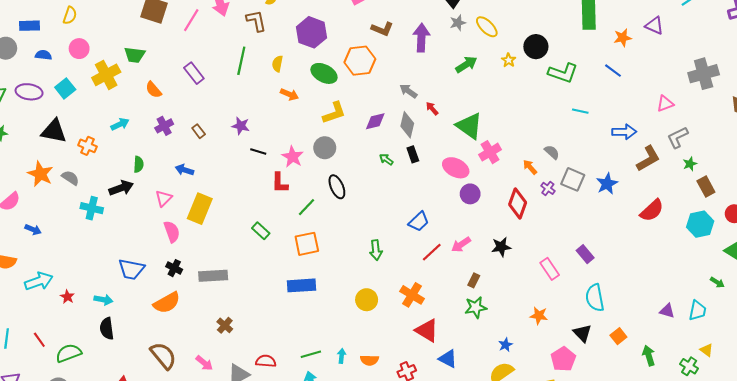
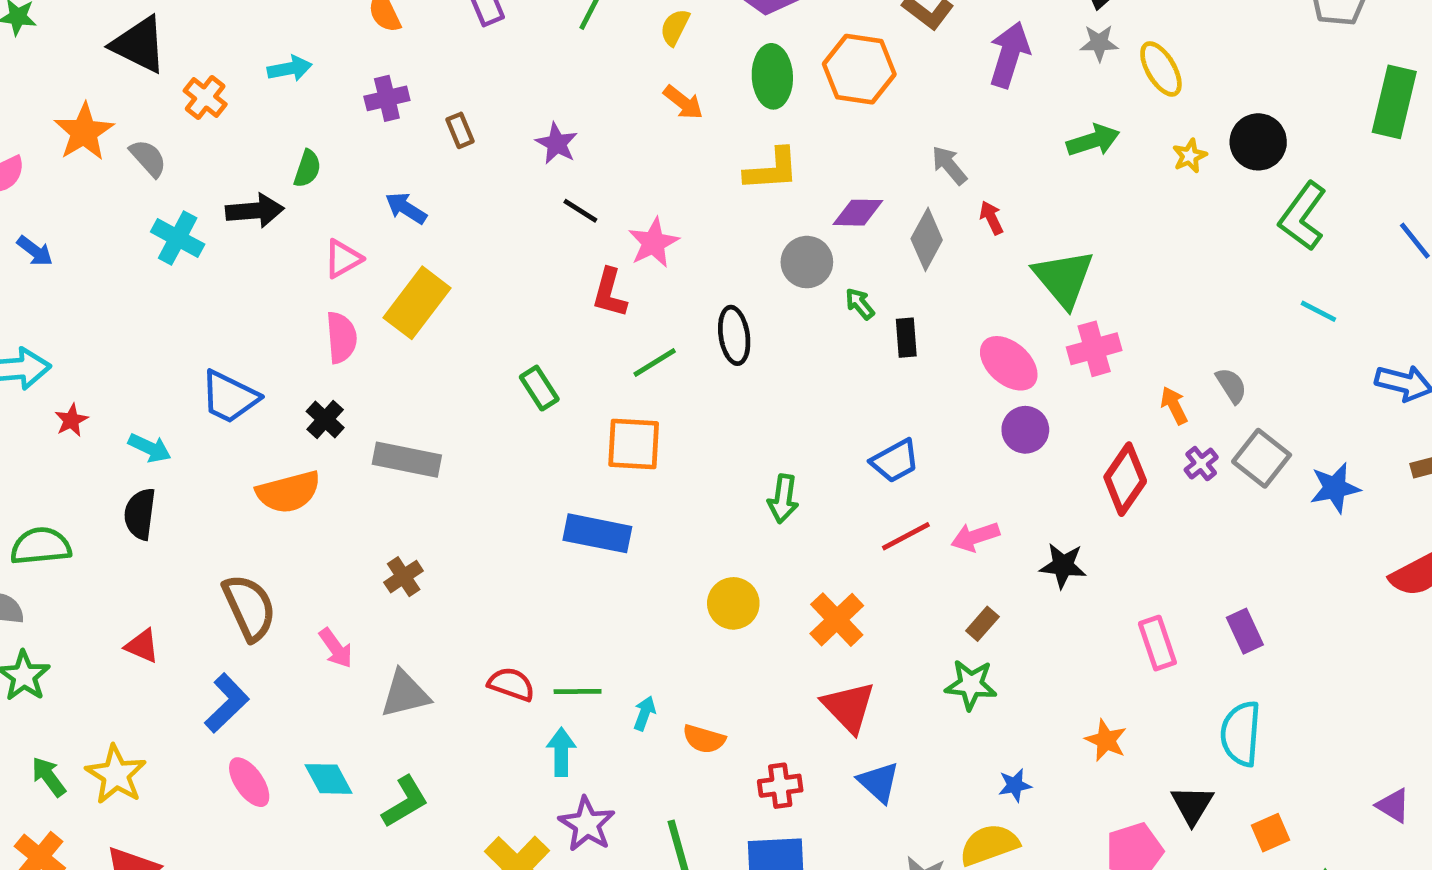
green ellipse: (324, 73) -> (772, 76), turned 45
green L-shape: (563, 73) -> (1303, 216), turned 92
gray circle: (325, 148) -> (807, 262), moved
black rectangle: (413, 154) -> (906, 338), moved
red semicircle: (266, 361) -> (511, 684), moved

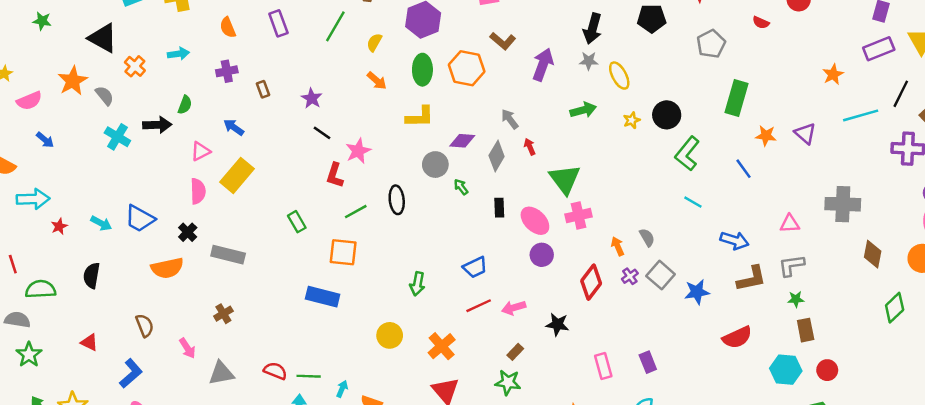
black rectangle: (906, 338) -> (499, 208), moved
cyan arrow: (150, 448) -> (101, 223), moved
brown semicircle: (249, 607) -> (145, 325), size x0.7

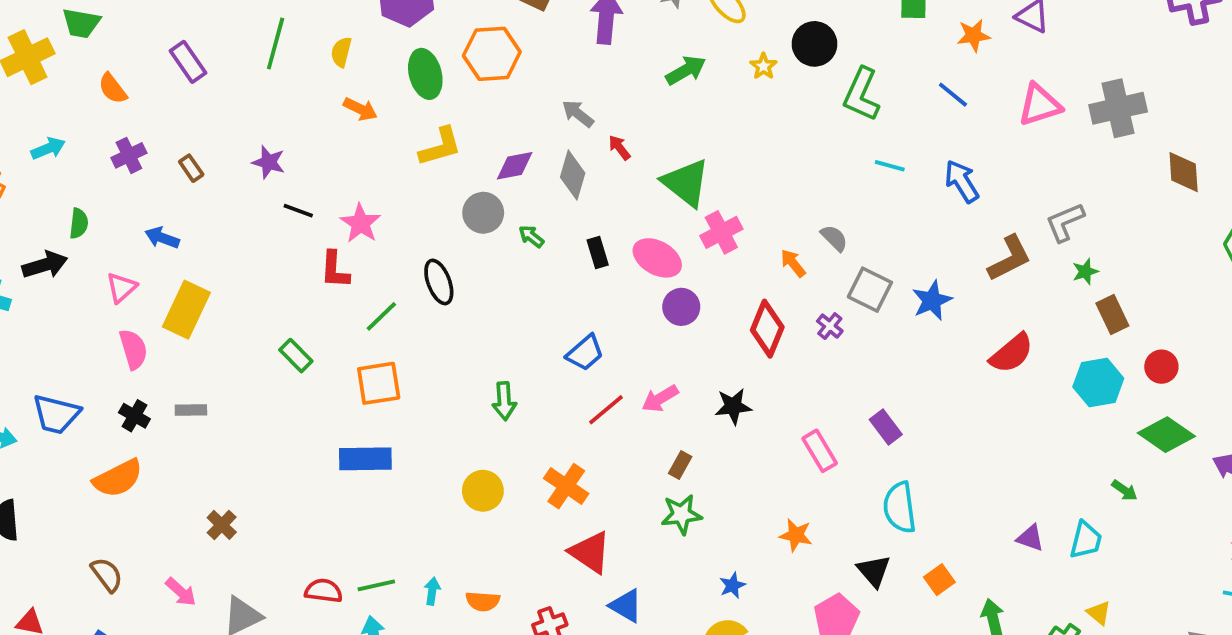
pink triangle: (790, 224) -> (1040, 105), moved, size x1.4
blue arrow: (734, 240) -> (962, 181), moved, turned -124
gray rectangle: (228, 255) -> (191, 410), moved, size x0.6
purple cross: (630, 276) -> (830, 326), moved

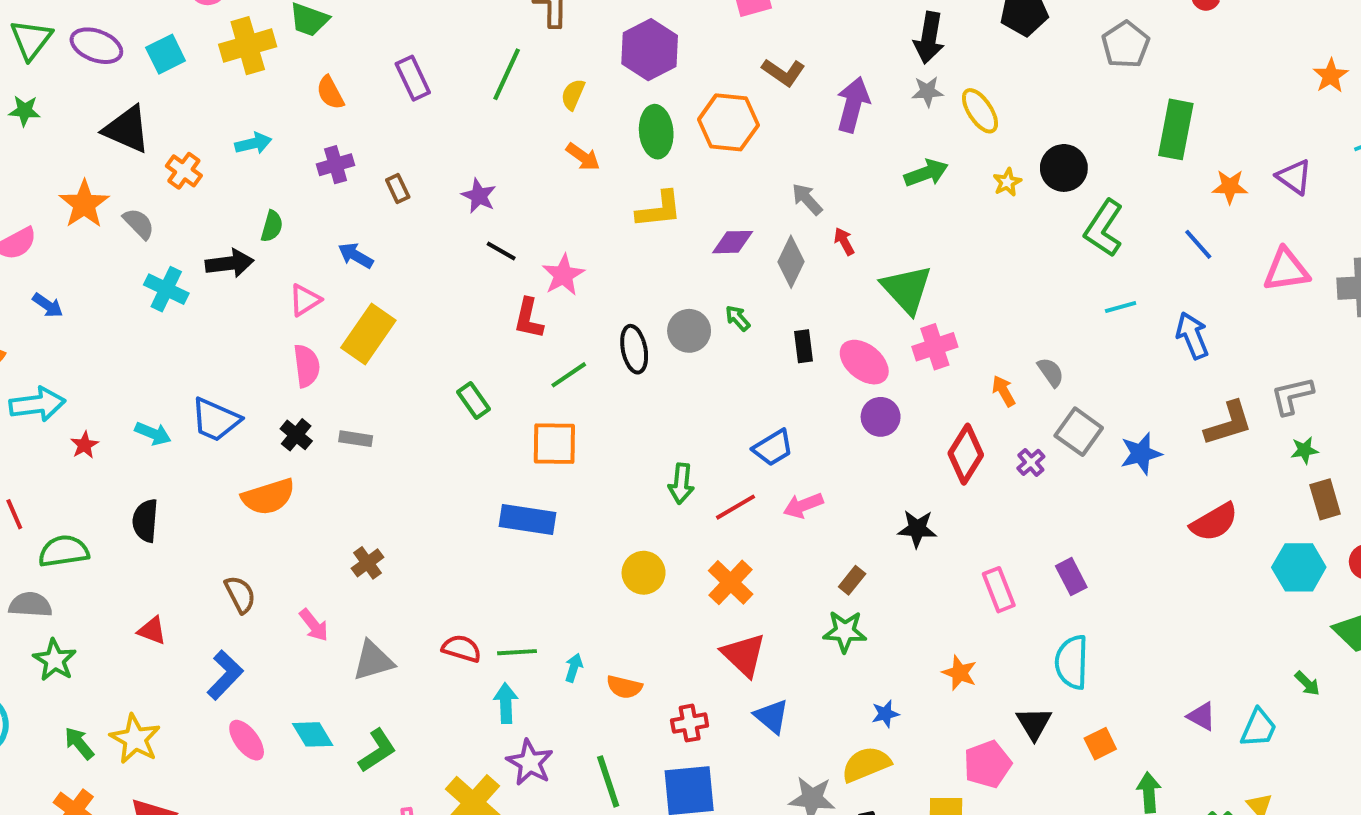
cyan line: (890, 166) -> (1121, 307), turned -40
gray circle: (483, 213) -> (689, 331), moved
pink arrow: (660, 399) -> (803, 505), moved
red line: (606, 410) -> (735, 507), moved

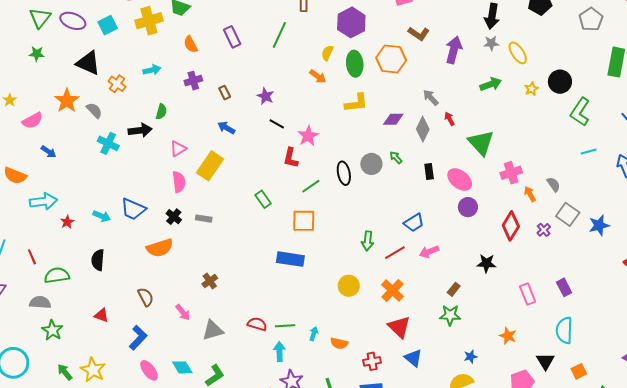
yellow semicircle: (573, 94) -> (327, 53), moved
blue arrow: (356, 256) -> (226, 128), moved
pink cross: (935, 347) -> (511, 173), moved

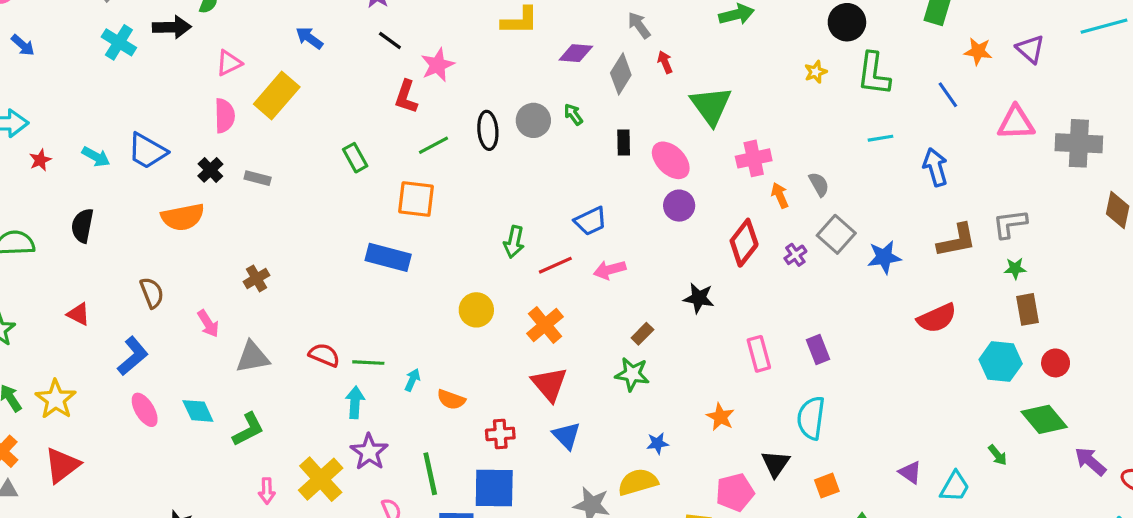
yellow star: (531, 89) -> (816, 72), moved
green L-shape: (580, 112) -> (874, 74), turned -32

